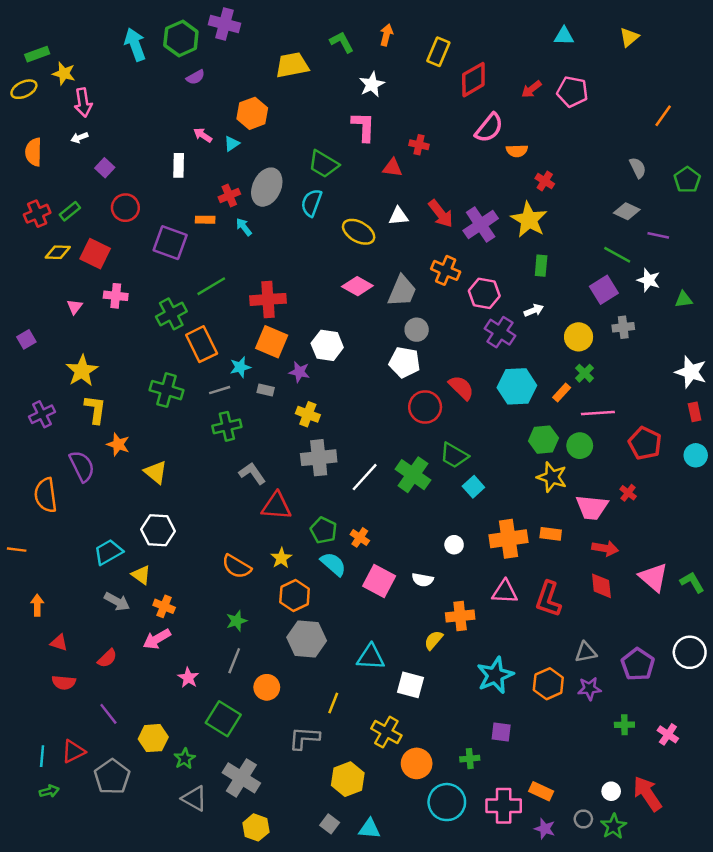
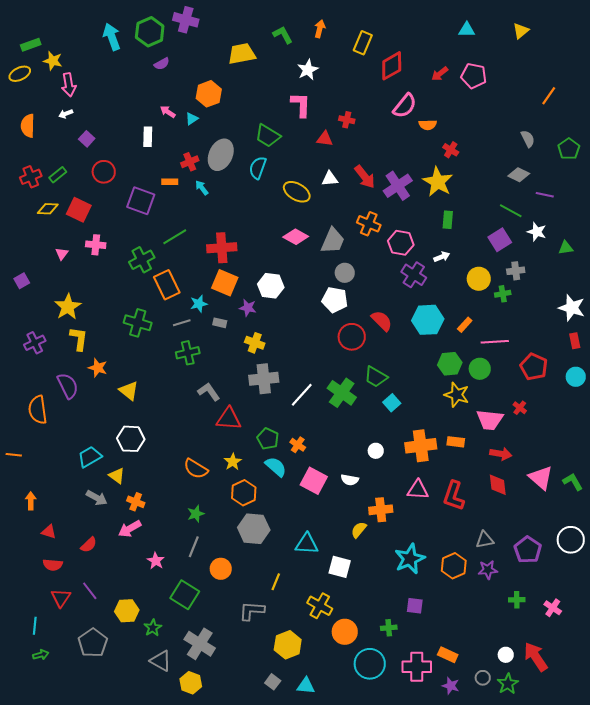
green cross: (585, 373) -> (503, 294), moved, turned 35
red triangle: (73, 751) -> (61, 598), moved, turned -30
yellow hexagon: (256, 827) -> (191, 683), moved

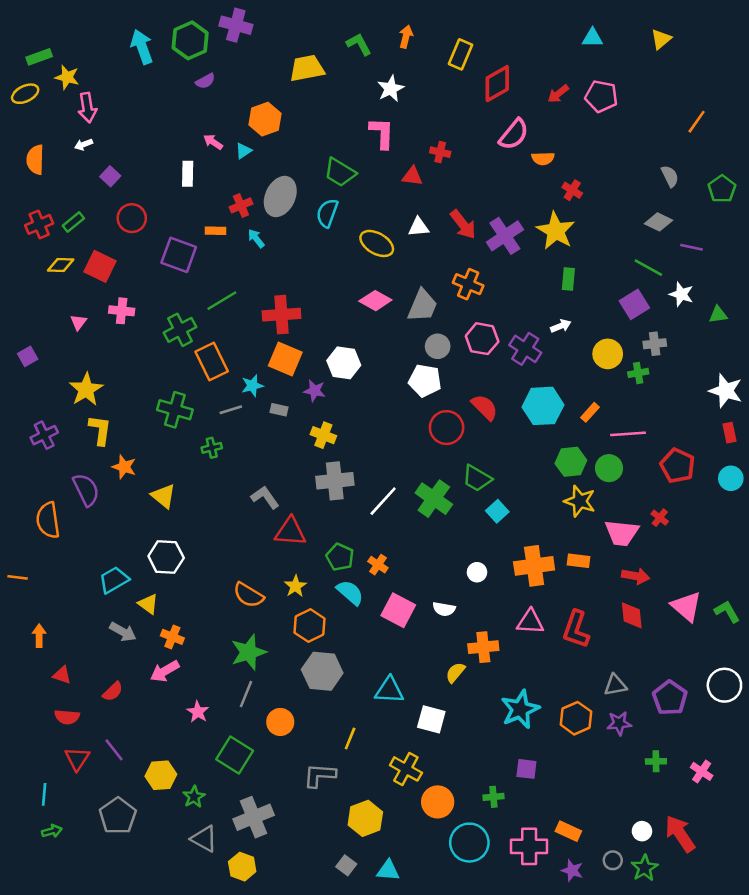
pink hexagon: (401, 243) -> (482, 339), moved
green cross: (188, 353) -> (212, 448), moved, size x0.7
green star: (196, 514) -> (249, 652), size x1.6
gray cross: (200, 644) -> (254, 817), turned 36

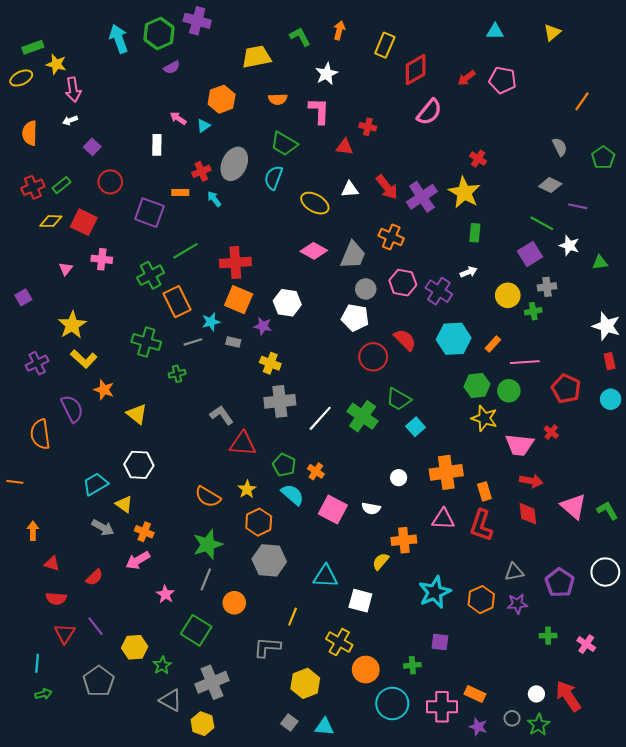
orange semicircle: (543, 158) -> (278, 99), moved
yellow L-shape: (100, 430) -> (84, 359), turned 125
orange rectangle: (579, 561) -> (484, 491), moved, turned 66

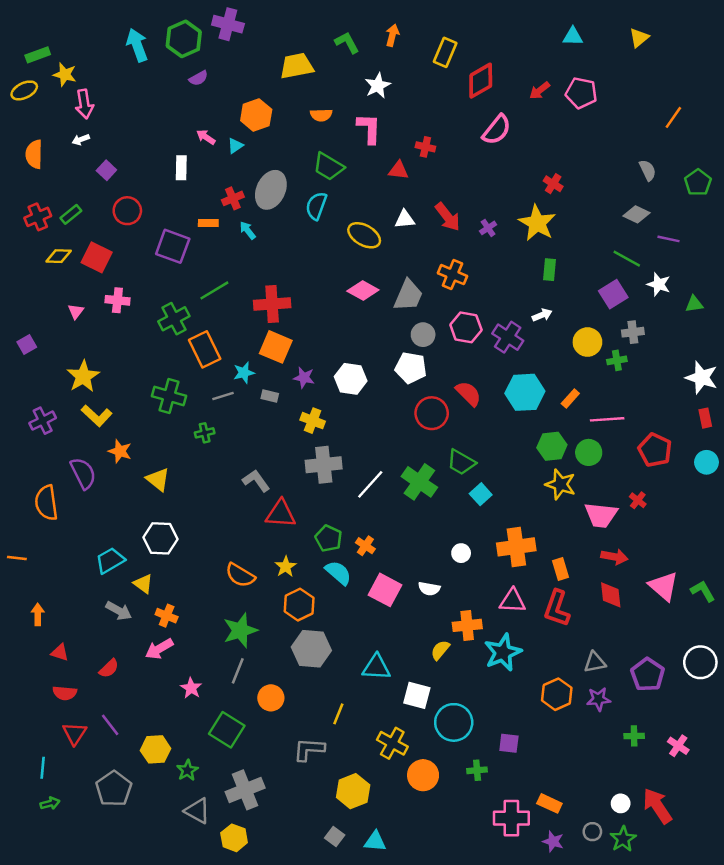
purple cross: (422, 197) -> (488, 228), size x0.5
white hexagon: (287, 303) -> (351, 379), moved
cyan star: (435, 592) -> (503, 652), moved
cyan circle: (392, 703) -> (454, 722), moved

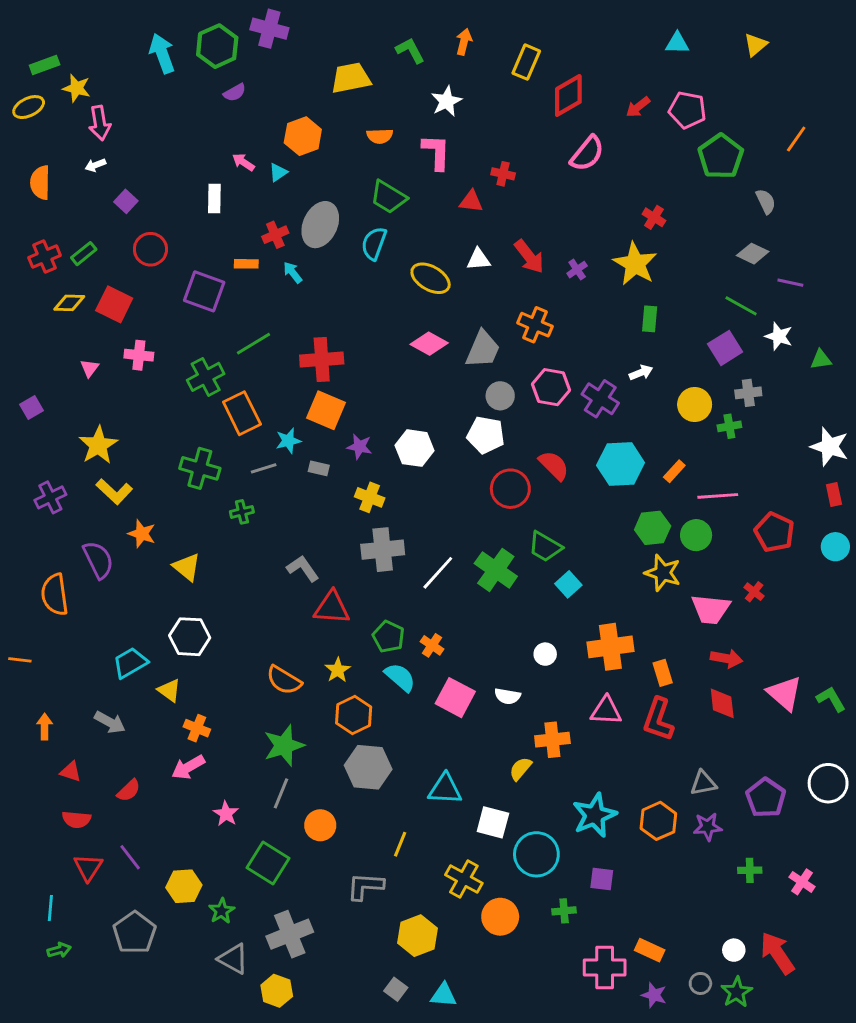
green pentagon: (698, 182) -> (721, 156), moved, size x1.4
gray arrow: (119, 611) -> (110, 722), moved
cyan star: (503, 652) -> (594, 815), moved

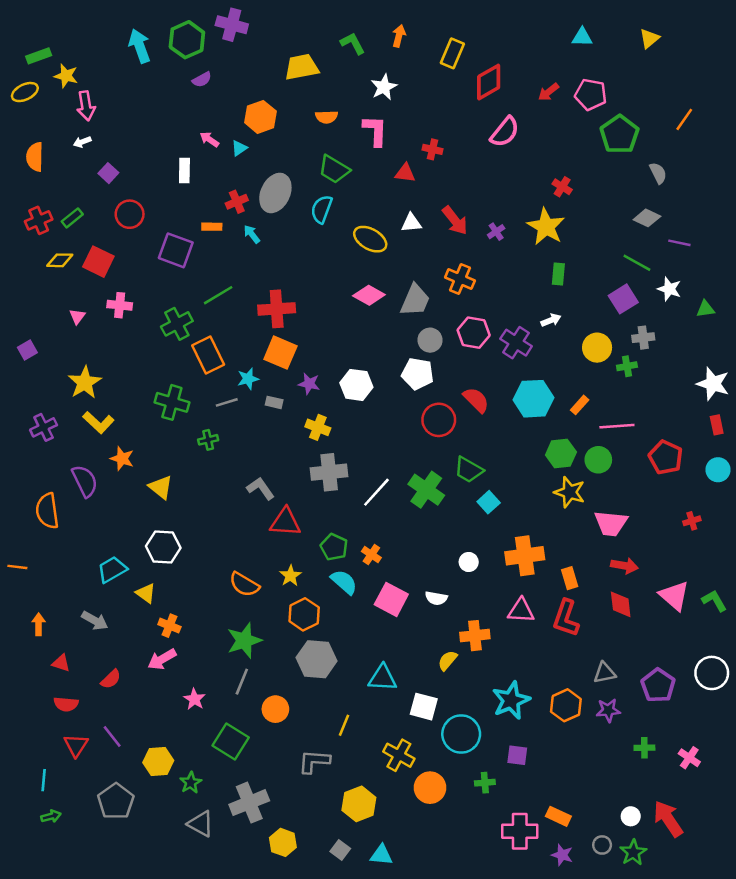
red cross: (754, 592) -> (692, 521), moved, turned 35
yellow hexagon: (277, 991) -> (283, 842), moved

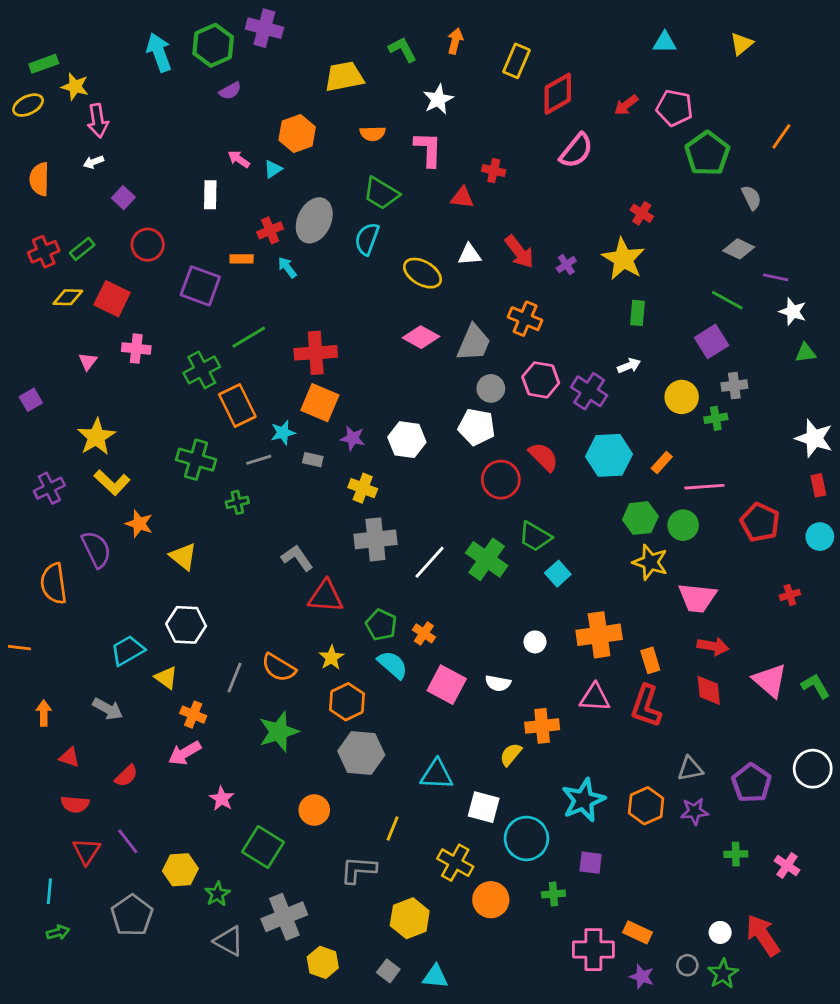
white star: (669, 289) -> (793, 312), moved
gray line: (242, 682) -> (234, 678), moved

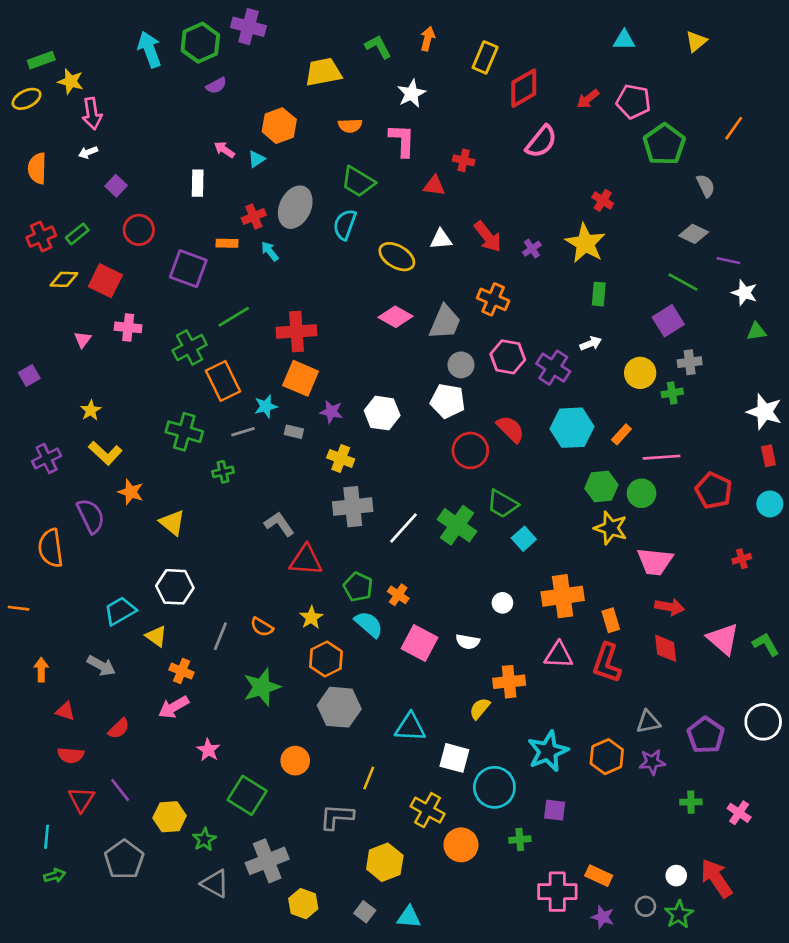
yellow star: (96, 437) -> (91, 410), size x0.6
orange semicircle: (279, 668) -> (262, 627), size x0.7

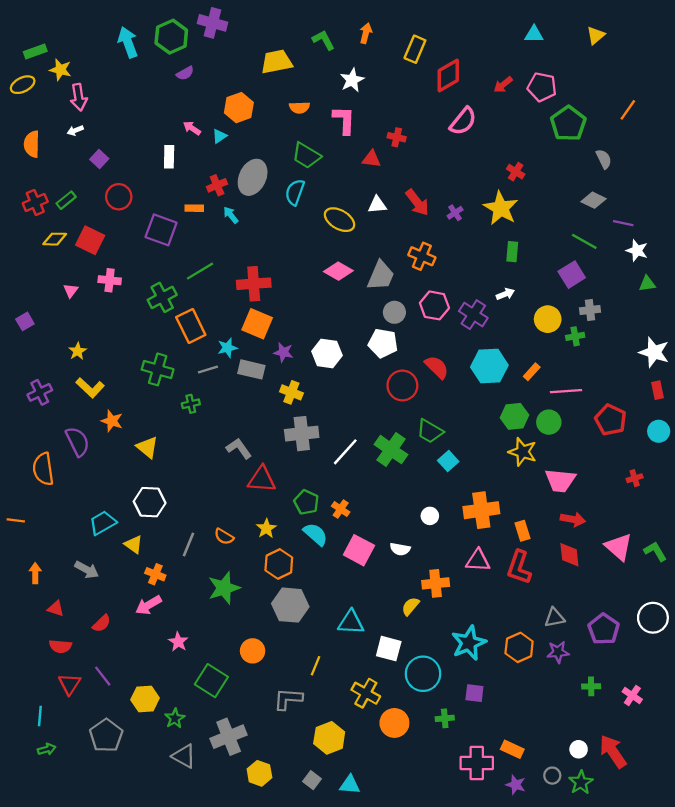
gray rectangle: (294, 432) -> (251, 369), size x1.6

